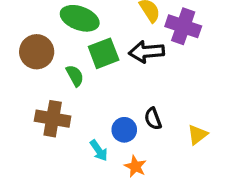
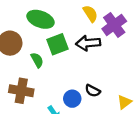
purple cross: (183, 26) -> (114, 25), turned 35
black semicircle: (153, 119) -> (93, 91), turned -42

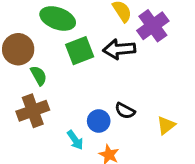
green semicircle: (37, 60) -> (39, 76), moved
brown cross: (21, 91) -> (33, 111), turned -30

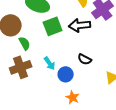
black semicircle: (125, 111) -> (85, 59), moved
cyan arrow: (75, 140) -> (50, 63), moved

